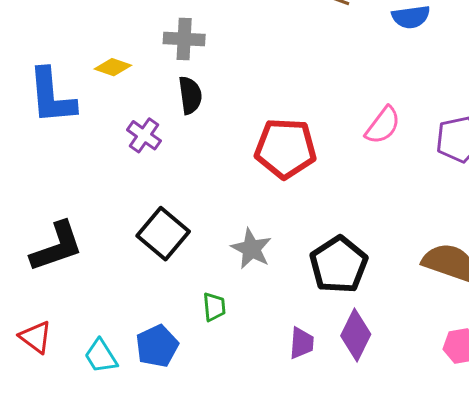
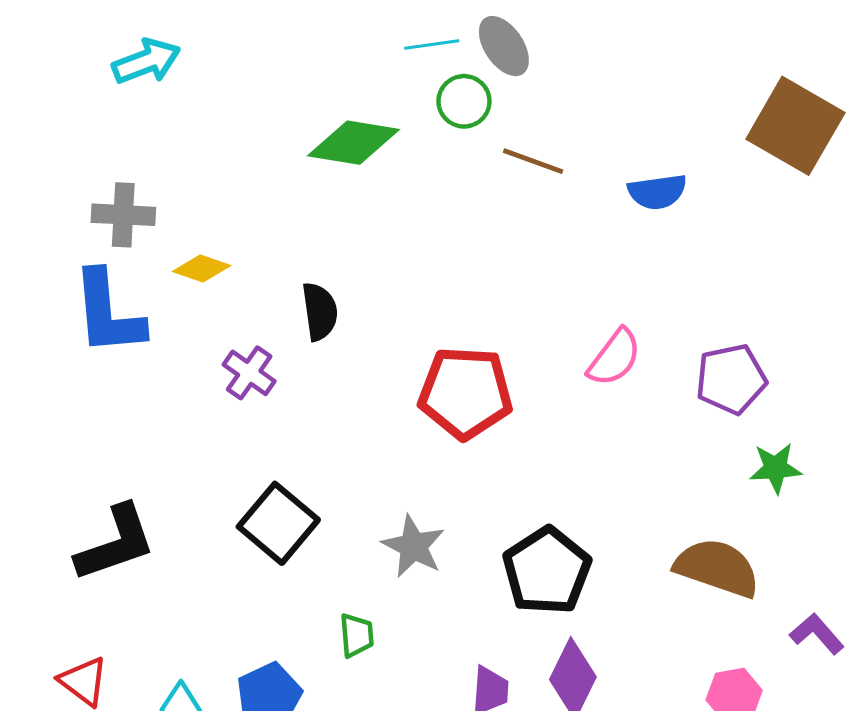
gray cross: (184, 39) -> (123, 215), moved

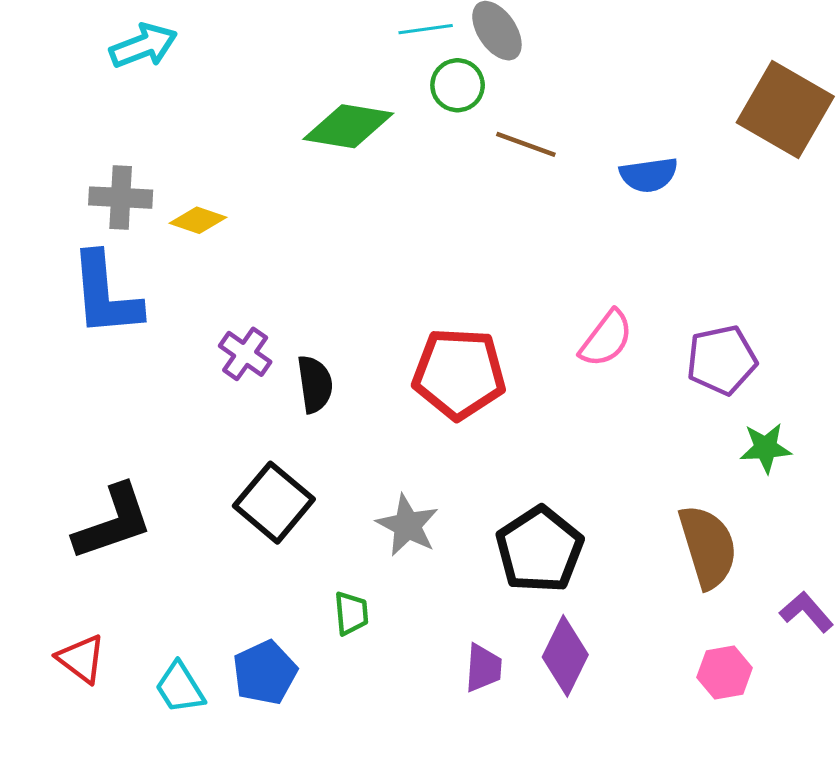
yellow diamond: (202, 269) -> (198, 220), moved
black semicircle: (320, 312) -> (315, 384), moved
brown semicircle: (717, 568) -> (708, 547), turned 54

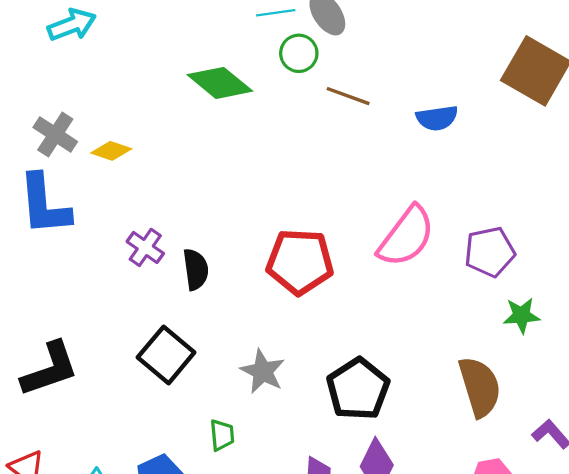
green diamond: (348, 126) -> (220, 83), turned 30
gray cross: (121, 198) -> (55, 134), turned 30
pink semicircle: (606, 339) -> (406, 236), size x1.5

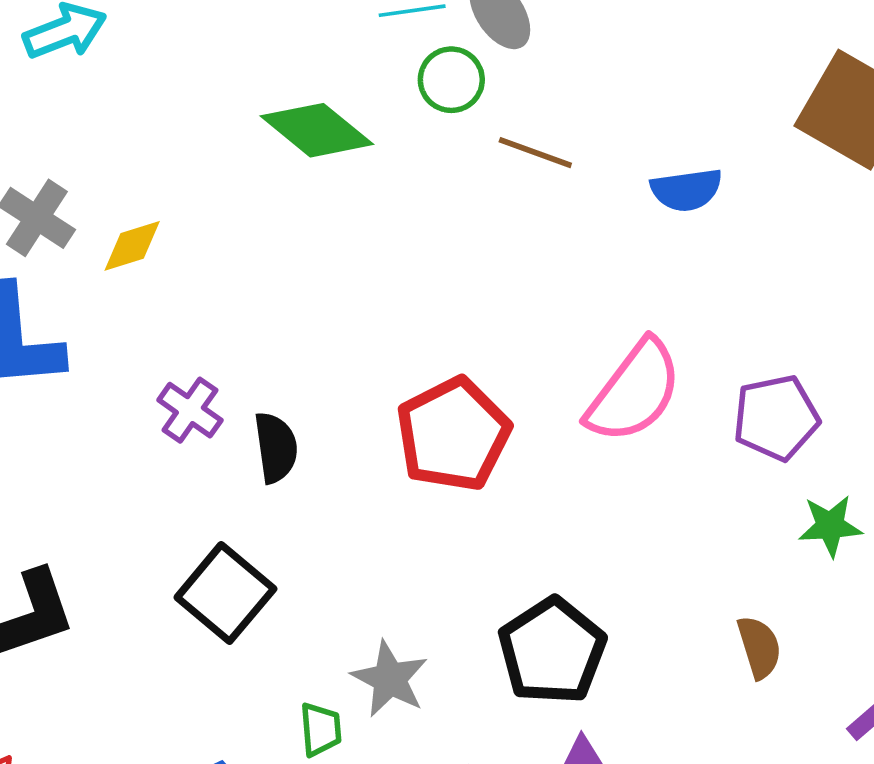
yellow diamond: (111, 151) -> (132, 246), turned -36
red pentagon: (300, 262) -> (453, 434), turned -30
gray star: (263, 371) -> (390, 679), moved
brown semicircle: (480, 387) -> (759, 647), size x0.6

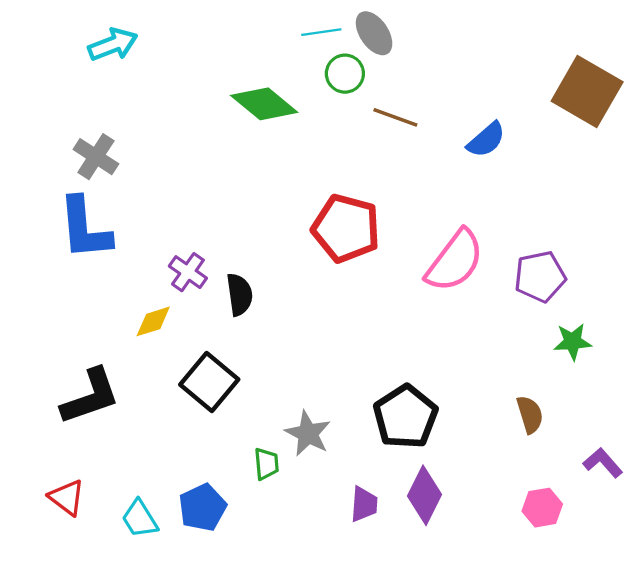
blue semicircle: (686, 190) -> (486, 140), turned -33
yellow diamond: (132, 246) -> (153, 321), moved
red pentagon: (453, 434) -> (346, 228), moved, turned -30

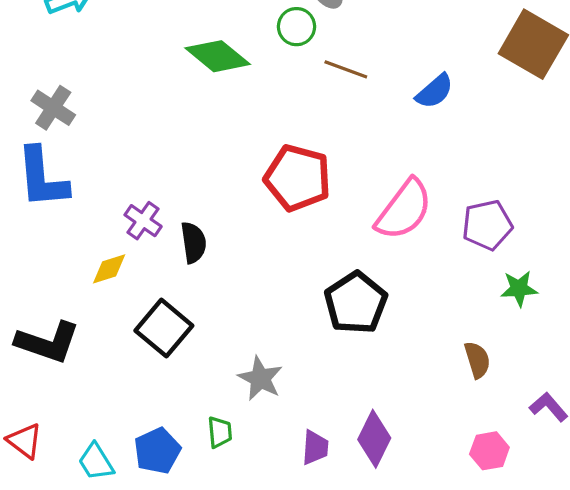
black L-shape: (90, 397) -> (48, 342), turned 38
black pentagon: (405, 417) -> (356, 303), moved
green trapezoid: (266, 464) -> (220, 432), moved

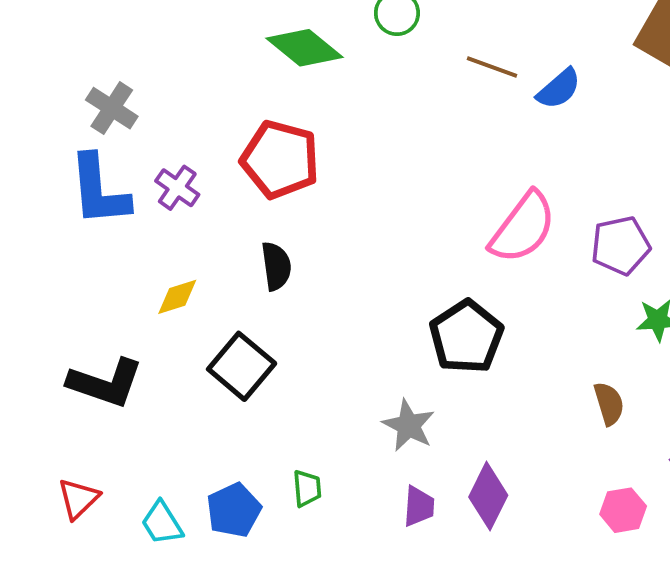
brown line: (346, 69) -> (492, 67), moved
red pentagon: (298, 178) -> (280, 159), moved
purple cross: (143, 221) -> (177, 188), moved
gray star: (260, 378) -> (409, 425), moved
red triangle: (25, 441) -> (78, 499), turned 39

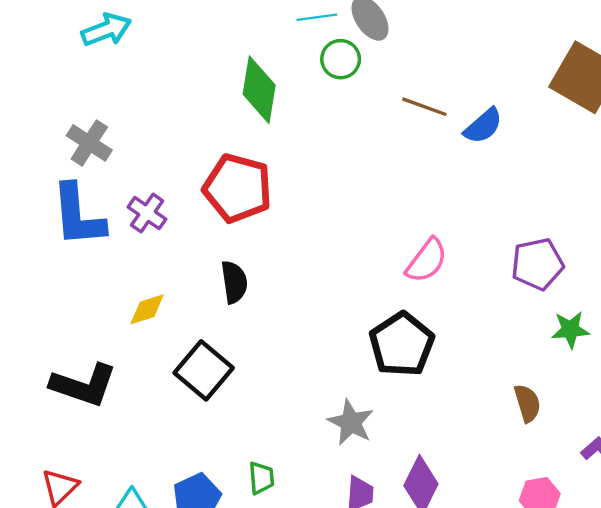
green diamond: (304, 48) -> (259, 90), turned 60
pink semicircle: (523, 228) -> (427, 261), moved, size x0.7

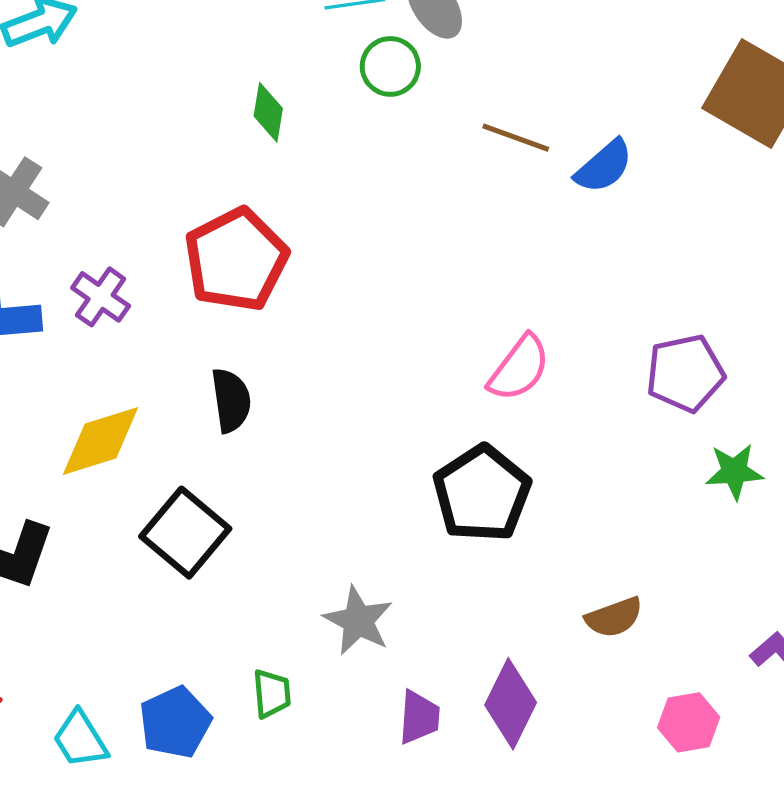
green diamond: (259, 90) -> (268, 112), size x0.6
red pentagon: (238, 188) -> (236, 260), turned 30
yellow diamond: (147, 309) -> (101, 441), size x1.5
brown semicircle: (527, 403) -> (614, 617), moved, turned 87
gray star: (351, 422) -> (358, 621), moved

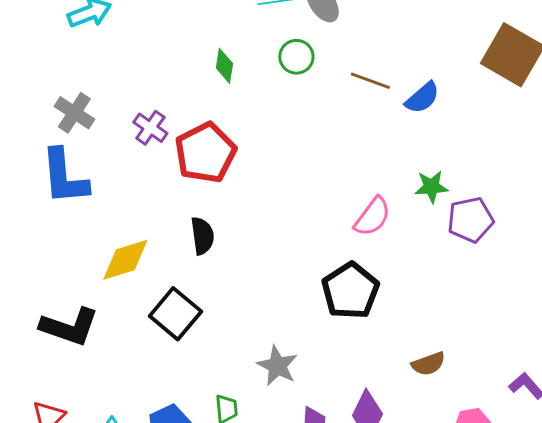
green circle: (390, 66) -> (296, 57), moved
purple cross: (101, 297) -> (150, 128), moved
green star: (734, 472) -> (431, 187), moved

